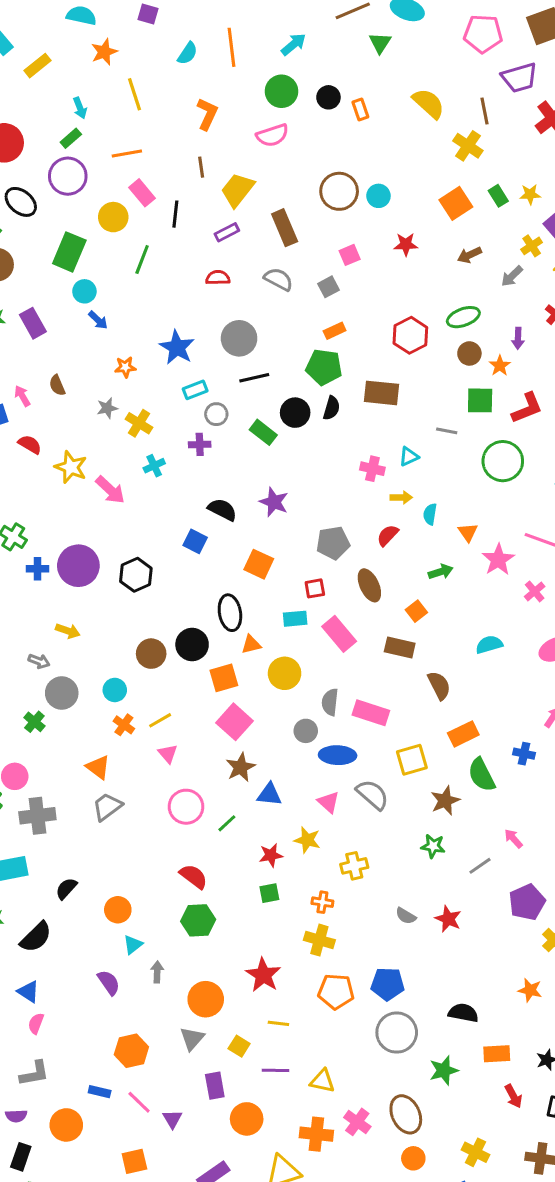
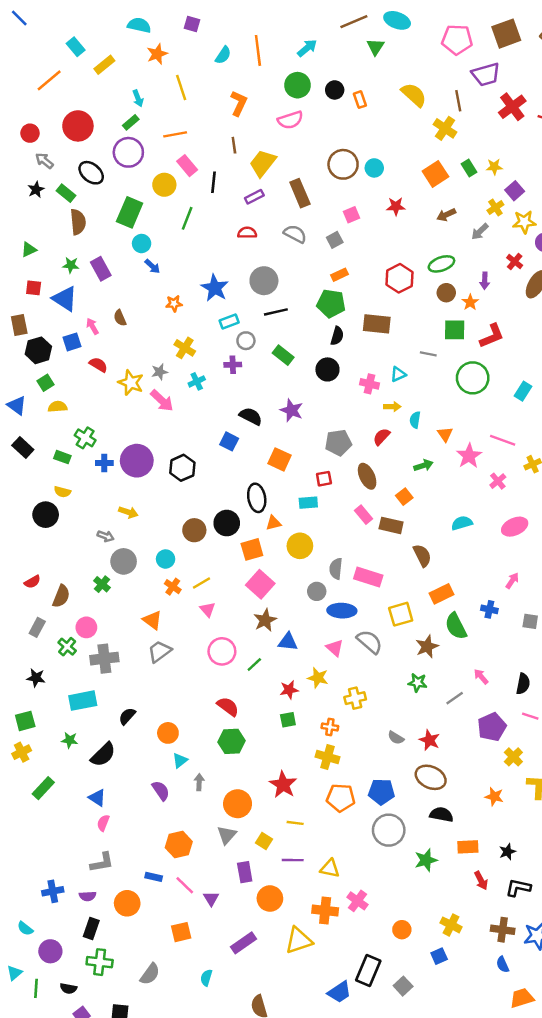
gray star: (107, 408) -> (160, 372), moved
black circle: (295, 413) -> (327, 369), moved
pink rectangle: (339, 634) -> (363, 515), moved, size x0.7
brown ellipse: (406, 1114) -> (431, 777), moved, turned -40

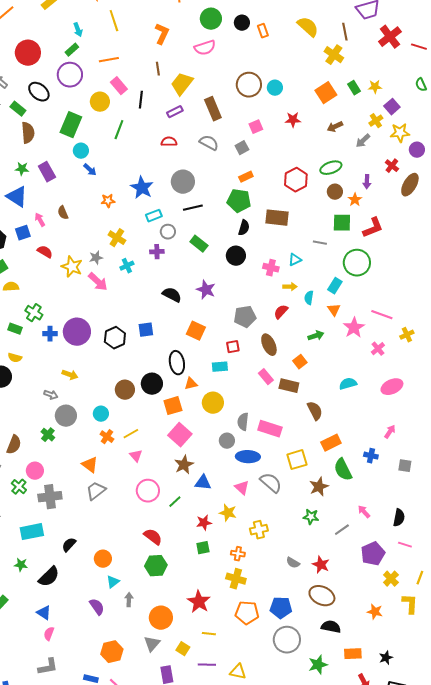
cyan rectangle: (523, 391) -> (335, 286), moved
blue square: (229, 441) -> (146, 330), moved, turned -35

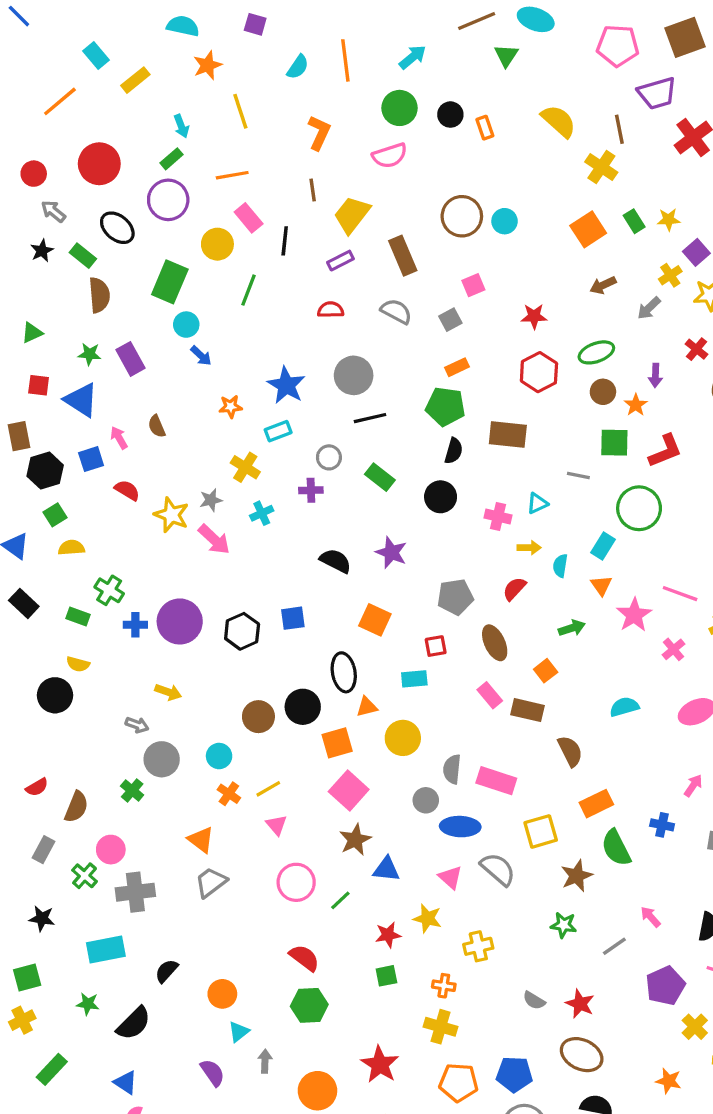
red star: (293, 120) -> (534, 316), moved
cyan rectangle: (154, 216) -> (278, 431), moved

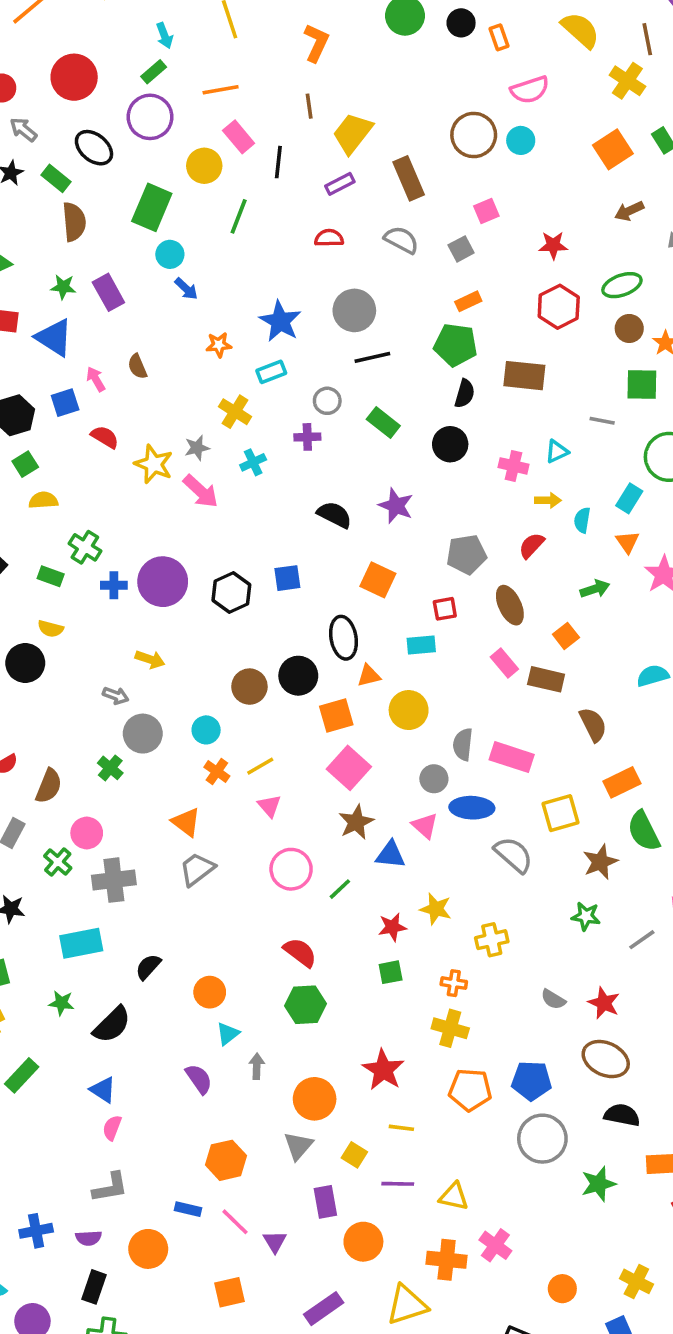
pink semicircle: (390, 156) -> (530, 90), moved
pink triangle: (450, 877) -> (425, 826), moved

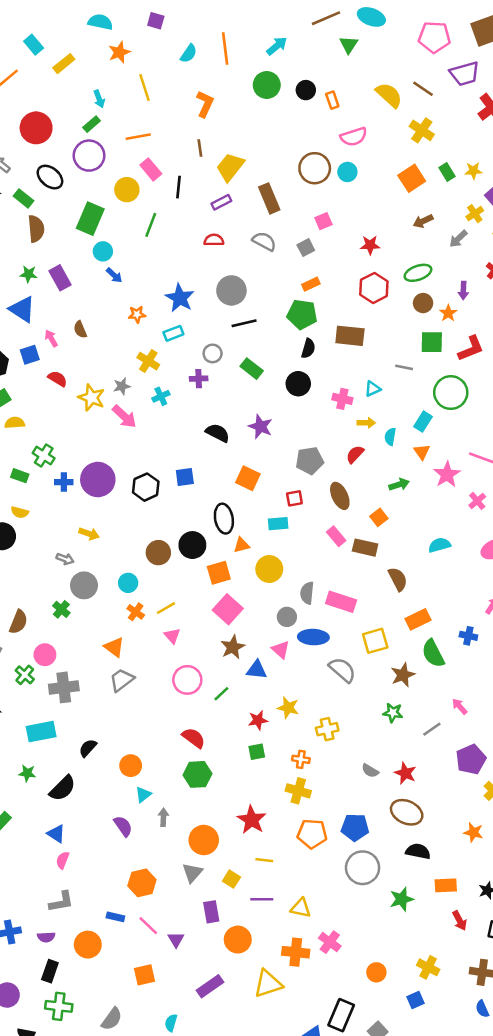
brown line: (647, 39) -> (423, 89), moved, turned -45

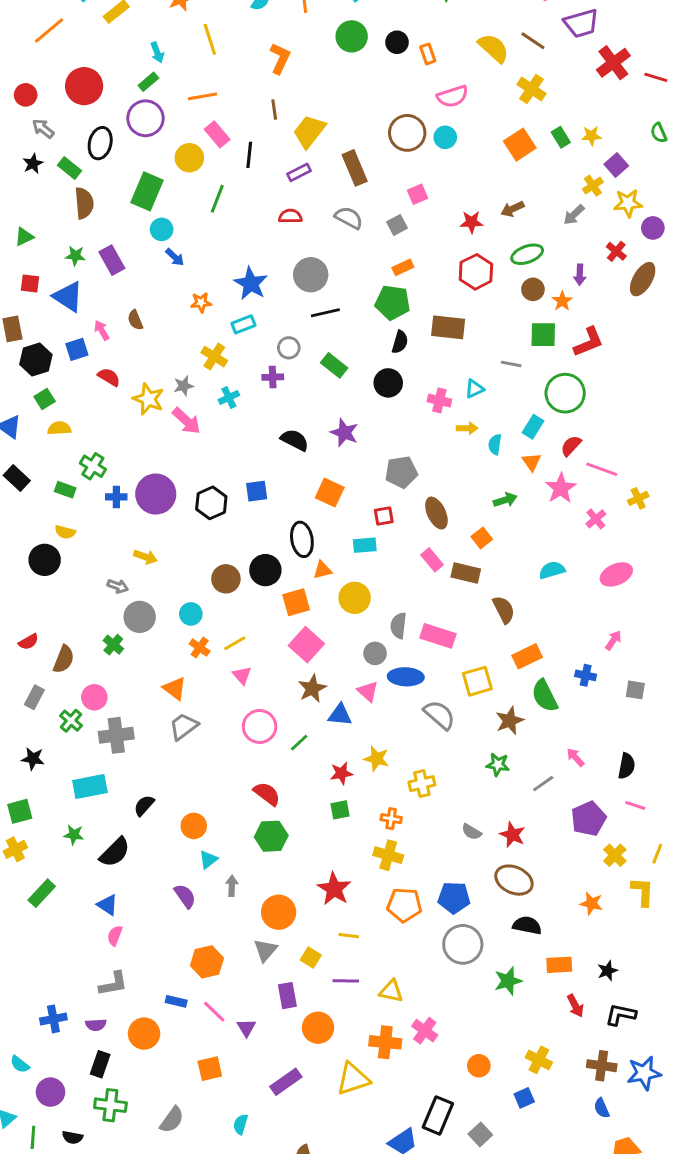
black ellipse: (50, 177) -> (100, 143), turned 64
brown arrow: (423, 221) -> (512, 209), moved
red semicircle: (355, 454) -> (571, 446), moved

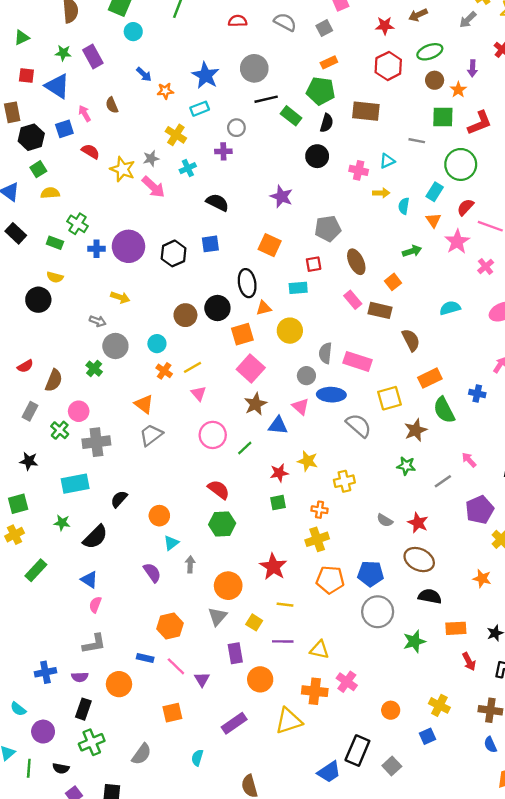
blue arrow: (175, 257) -> (144, 74), moved
green rectangle: (334, 365) -> (291, 116), moved
black semicircle: (295, 440) -> (217, 202), moved
yellow cross: (388, 855) -> (317, 539), turned -35
green cross: (110, 1105) -> (92, 742), turned -30

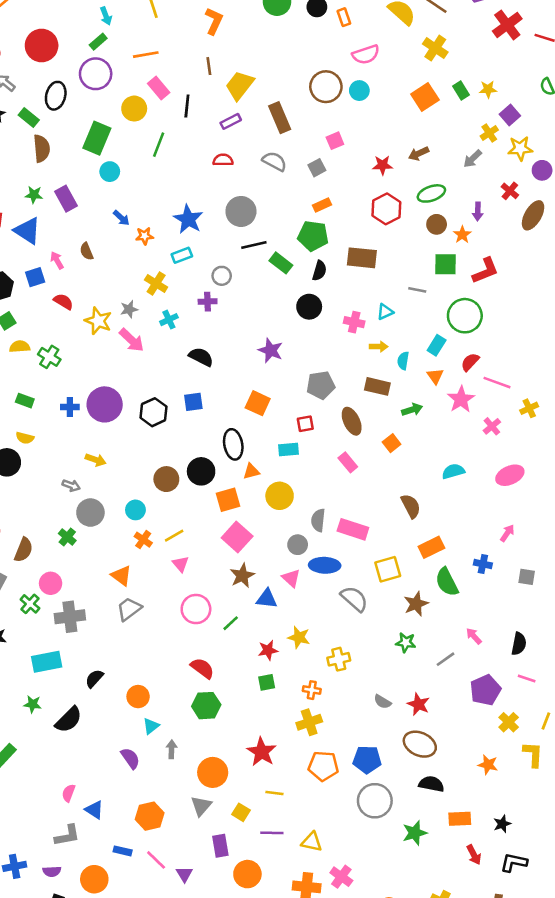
green cross: (77, 224) -> (49, 357), moved
brown rectangle: (380, 310) -> (377, 386), moved
blue triangle: (89, 580) -> (94, 810), moved

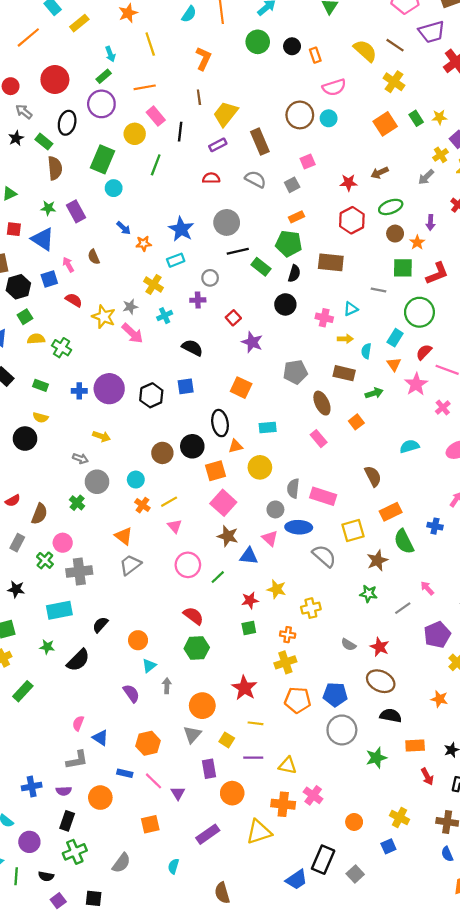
red square: (305, 424) -> (233, 318), moved, turned -32
brown star: (242, 576) -> (228, 536), turned -30

